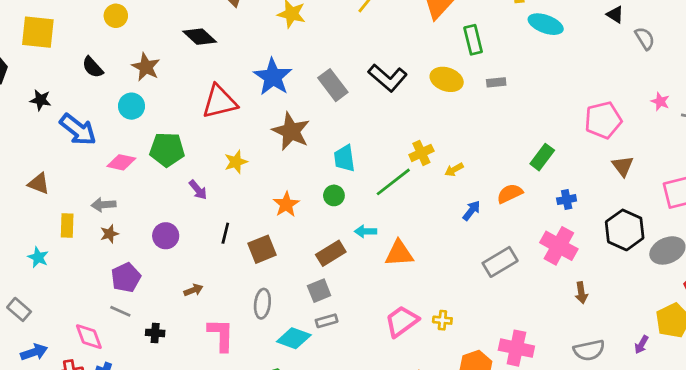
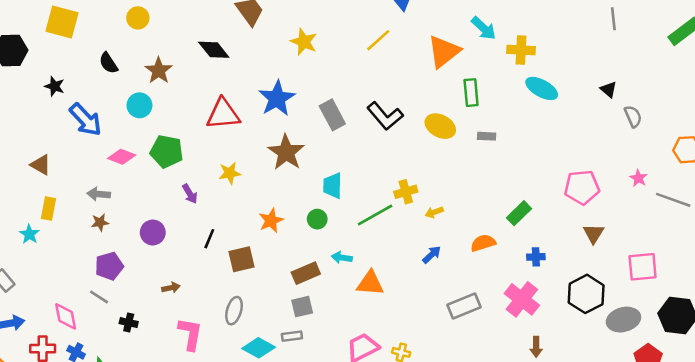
blue arrow: (471, 211) -> (432, 255), moved
yellow rectangle: (67, 225) -> (49, 208), moved
gray square: (319, 291) -> (302, 307), moved

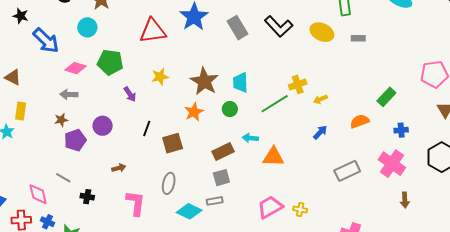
brown star: (286, 152) -> (204, 81), moved
gray arrow: (99, 194) -> (69, 94), moved
purple pentagon: (109, 266) -> (75, 140), moved

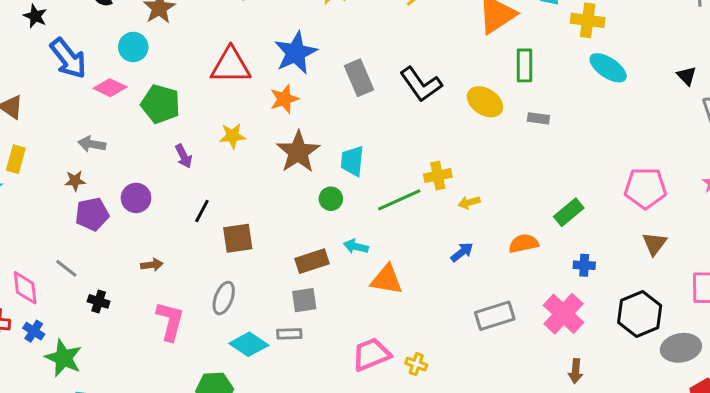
pink diamond: (75, 68) -> (110, 88), moved
orange star: (194, 112) -> (284, 99), moved

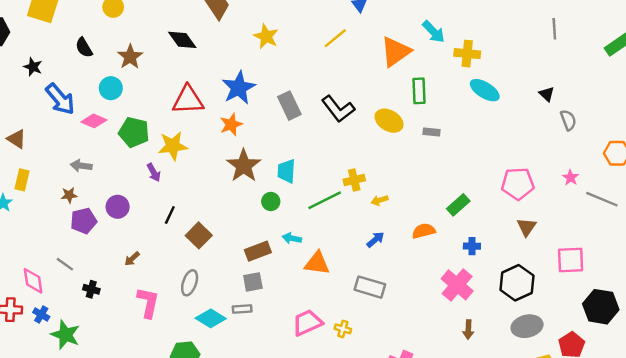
yellow star: (232, 136) -> (173, 146), moved, size x1.4
brown square: (238, 238) -> (199, 235), turned -35
brown arrow: (152, 265) -> (132, 259), turned 147
gray rectangle: (495, 316) -> (370, 287), moved, turned 36
gray ellipse: (681, 348) -> (527, 326), moved

